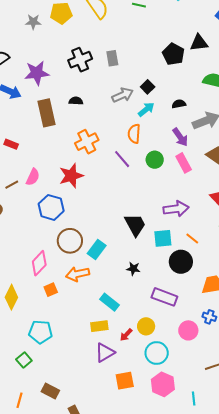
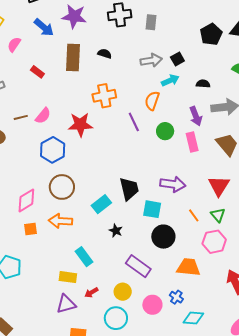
red rectangle: (11, 144) -> (37, 72), moved
orange line: (192, 239) -> (194, 215), moved
cyan rectangle: (97, 249) -> (101, 204), moved
yellow circle: (146, 326) -> (123, 292), moved

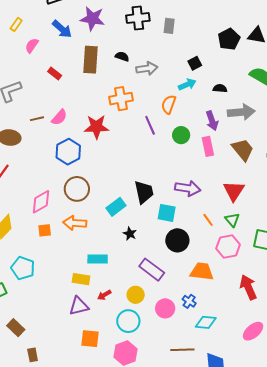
gray arrow: (151, 60) -> (147, 68), moved
cyan rectangle: (84, 257) -> (98, 259), turned -54

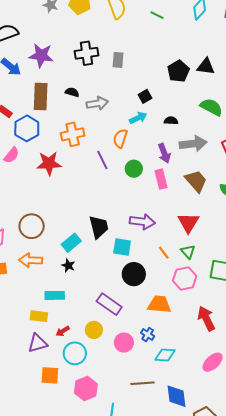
blue hexagon: (68, 152) -> (27, 128), moved
black star: (130, 234) -> (68, 265), moved
cyan circle: (128, 321) -> (75, 353), moved

